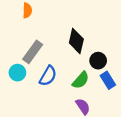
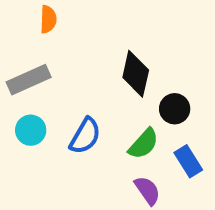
gray rectangle: (33, 52) -> (29, 80), moved, turned 30
blue rectangle: (108, 80) -> (188, 161), moved

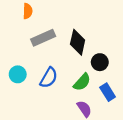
gray rectangle: (29, 80) -> (43, 38), moved

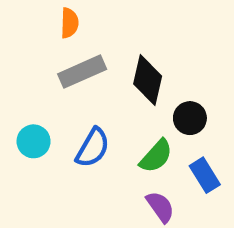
orange semicircle: (28, 11) -> (69, 23), moved

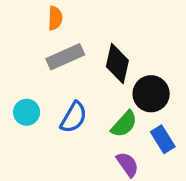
black circle: (190, 118) -> (151, 94), size x1.4

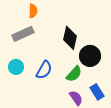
gray rectangle: (65, 57) -> (23, 34), moved
blue rectangle: (163, 139) -> (97, 92), moved

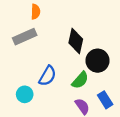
cyan circle: (16, 67) -> (25, 94), moved

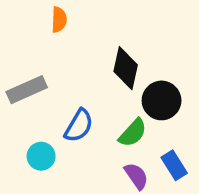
gray rectangle: (25, 37) -> (27, 90), moved

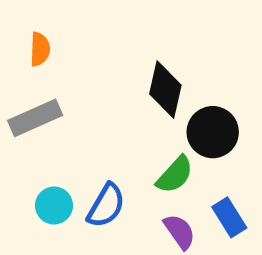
orange semicircle: (59, 20) -> (40, 49), moved
blue semicircle: (79, 126) -> (106, 206), moved

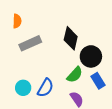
gray rectangle: (35, 118) -> (30, 43), moved
blue rectangle: (229, 217) -> (98, 81), moved

